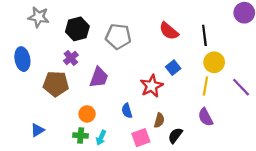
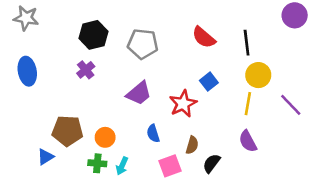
gray star: (39, 17) -> (26, 18), moved
purple trapezoid: (99, 77) -> (139, 93), moved, turned 30
brown pentagon: (56, 84) -> (67, 131), moved

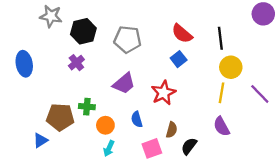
gray star: (26, 18) -> (51, 16), moved
blue square: (209, 82) -> (179, 59), moved
orange circle: (105, 137) -> (105, 125), moved
green cross: (97, 163) -> (87, 107), moved

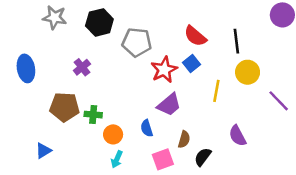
black hexagon: (83, 31) -> (99, 22), moved
purple trapezoid: (124, 83) -> (169, 105), moved
red star: (163, 93) -> (164, 70), moved
yellow line: (221, 93) -> (216, 91), moved
brown pentagon: (60, 117) -> (65, 107), moved

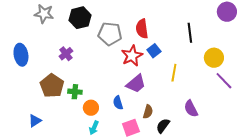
red semicircle: (195, 36) -> (142, 29), moved, turned 42
yellow circle: (248, 72) -> (214, 58), moved
brown pentagon: (65, 107) -> (52, 86), turned 30

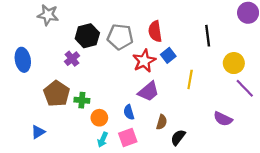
black hexagon: (80, 18) -> (87, 36), moved
purple semicircle: (191, 109) -> (223, 119), moved, turned -36
pink square: (131, 128) -> (128, 137), moved

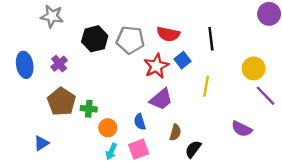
red semicircle: (155, 31) -> (168, 34), turned -70
black line: (208, 36) -> (211, 39), moved
purple cross: (72, 59) -> (59, 64), moved

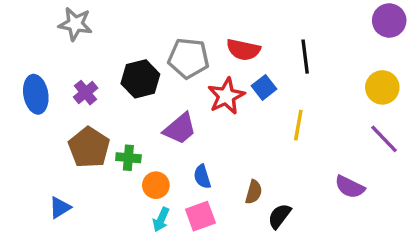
black hexagon: (95, 39) -> (140, 79), moved
yellow circle: (254, 68) -> (382, 87), moved
purple trapezoid: (161, 99) -> (180, 129), moved

